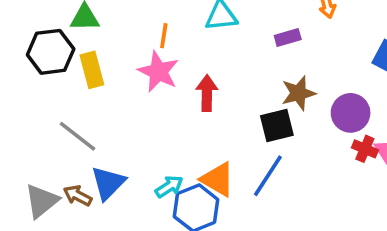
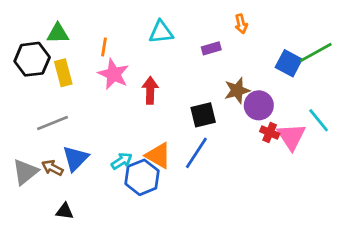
orange line: (164, 36) -> (104, 47), moved
brown star: (298, 93) -> (237, 90), moved
gray line: (78, 136) -> (52, 123), turned -60

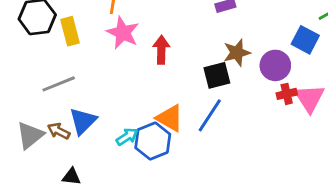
blue square: (289, 63) -> (305, 40), moved
brown star: (237, 90) -> (237, 53), moved
red cross: (270, 133) -> (287, 94), turned -36
cyan arrow: (122, 161) -> (127, 137), moved

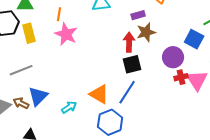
red arrow: (161, 50) -> (129, 42), moved
brown star: (237, 53) -> (146, 32), moved
blue hexagon: (153, 141) -> (110, 122), moved

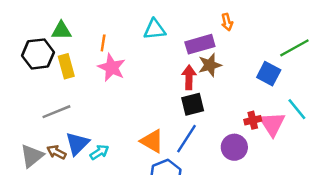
purple rectangle: (138, 15) -> (200, 44), size x1.6
purple circle: (173, 57) -> (234, 147), moved
cyan arrow: (69, 107) -> (99, 152), moved

